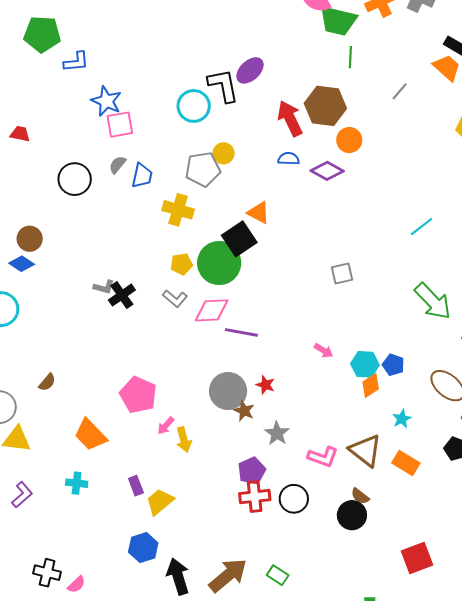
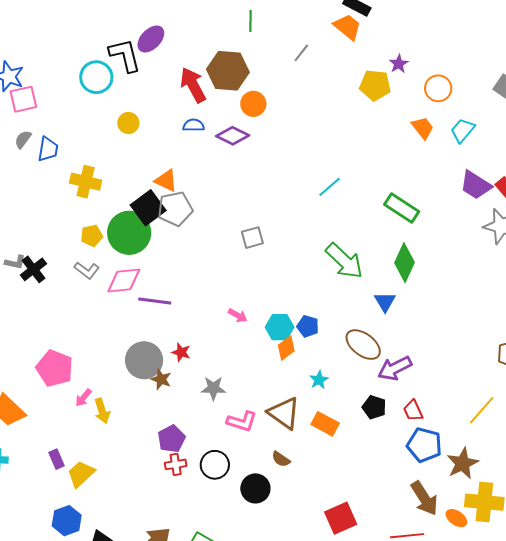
gray pentagon: (203, 169) -> (175, 209), moved
gray star: (277, 433) -> (213, 388), moved, turned -30
red cross: (255, 497) -> (176, 464), size x0.7
black circle: (352, 515) -> (255, 488), moved

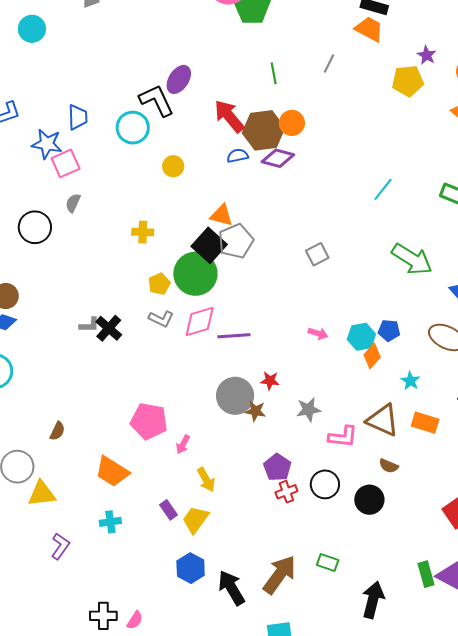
green line: (251, 21) -> (274, 73), moved
brown hexagon: (228, 71) -> (263, 130), moved
blue trapezoid: (48, 149) -> (78, 117), moved
yellow cross: (86, 182) -> (143, 232), size x0.7
yellow arrow: (102, 411) -> (206, 480), moved

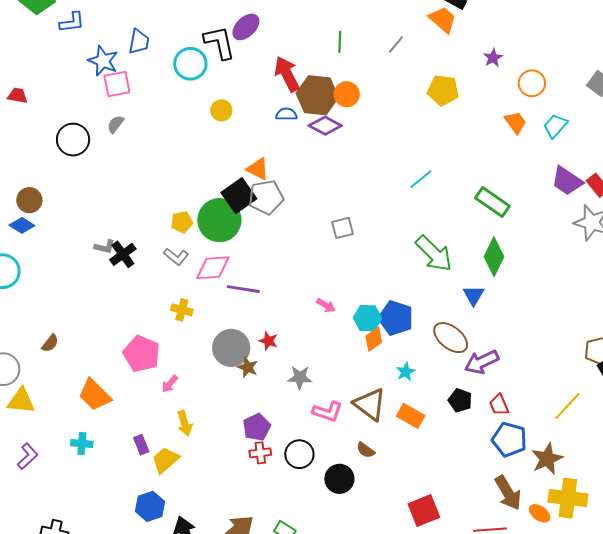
yellow pentagon: (408, 81) -> (443, 90), moved
yellow cross: (143, 232) -> (182, 310), moved
blue pentagon: (389, 330) -> (396, 318), size x1.6

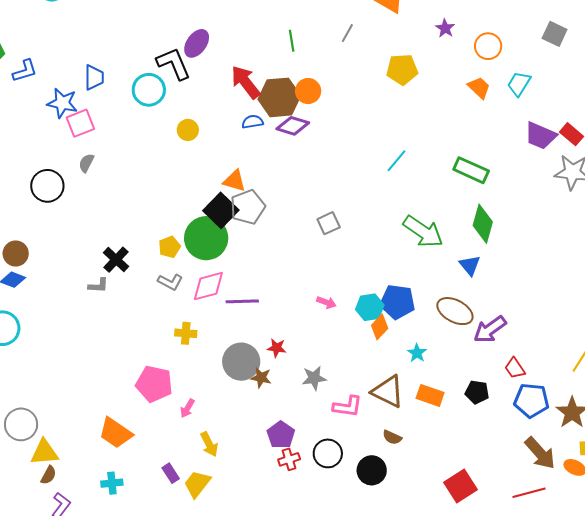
black cross: (123, 254) -> (116, 260), moved
brown semicircle: (50, 343) -> (49, 475), moved
black pentagon: (460, 400) -> (477, 392), moved

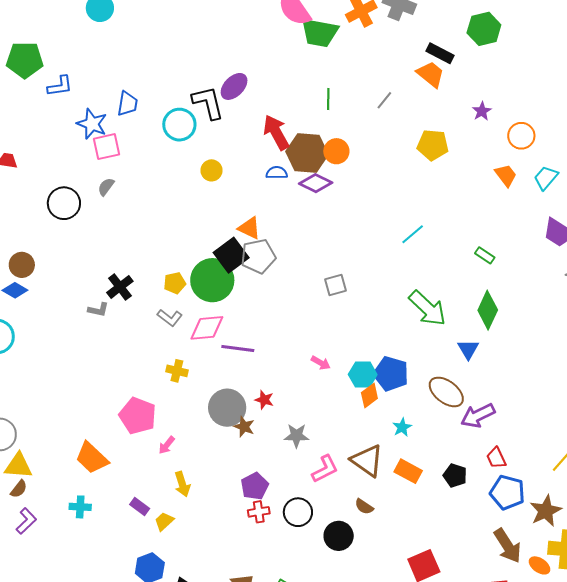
green rectangle: (471, 170) -> (485, 255), size x0.6
pink L-shape: (348, 406) -> (325, 469), turned -44
purple rectangle: (171, 473) -> (140, 507), turned -30
yellow trapezoid: (197, 484) -> (164, 521), size x0.7

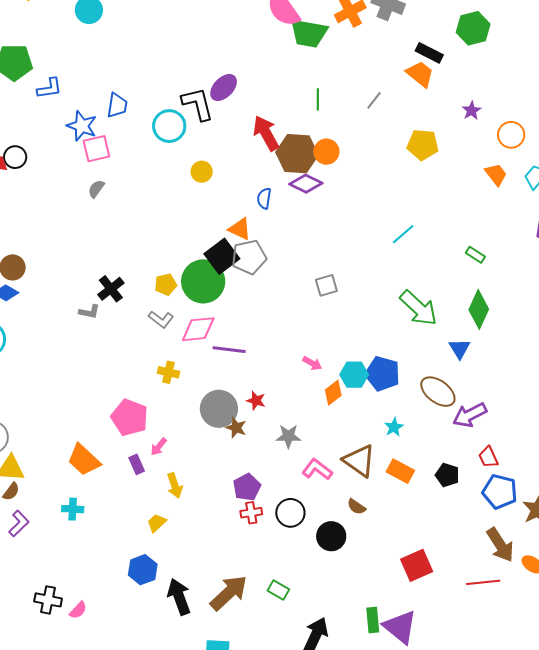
blue semicircle: (277, 173) -> (264, 198), moved, turned -80
black circle: (64, 203) -> (15, 157), moved, size x0.7
orange diamond: (369, 395) -> (333, 393), moved
pink L-shape: (325, 469) -> (317, 469), turned -116
purple rectangle: (140, 507) -> (137, 464), moved, turned 30

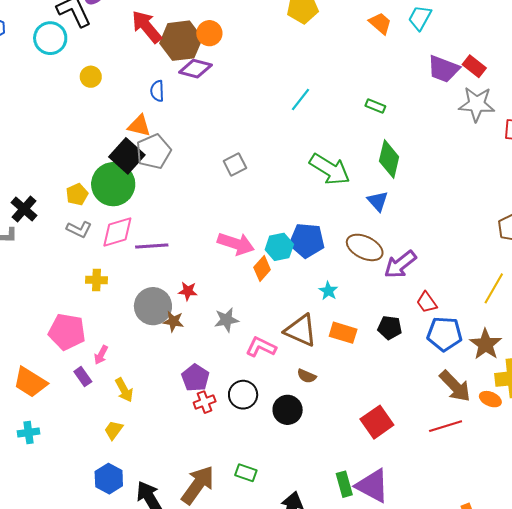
pink arrow: (312, 363) -> (236, 244), size x1.8

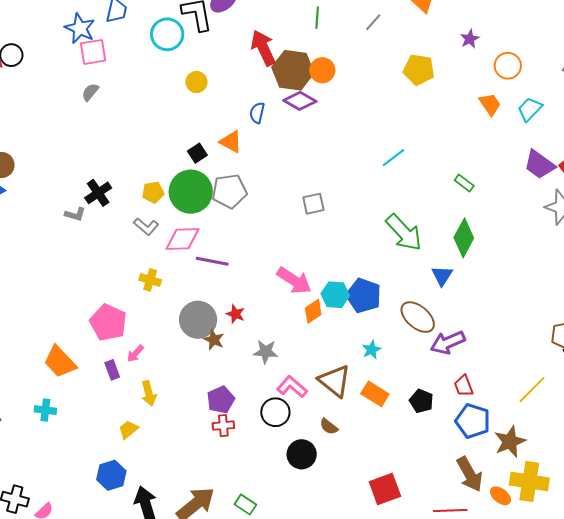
gray pentagon: (154, 152) -> (229, 191), moved
black square: (127, 156) -> (197, 153), moved, size x0.6
black circle: (243, 395) -> (275, 412), moved

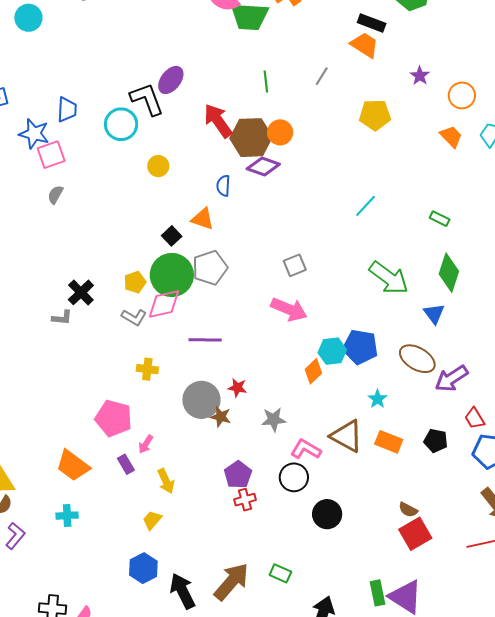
pink diamond: (183, 239) -> (164, 304), moved
pink arrow: (294, 281) -> (289, 309), moved
brown semicircle: (329, 427) -> (408, 510), moved

